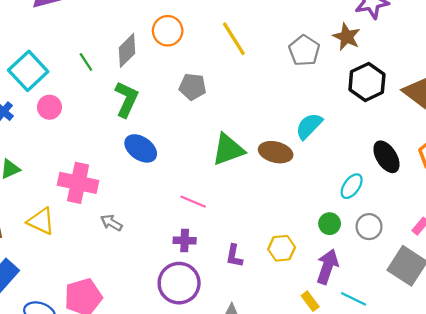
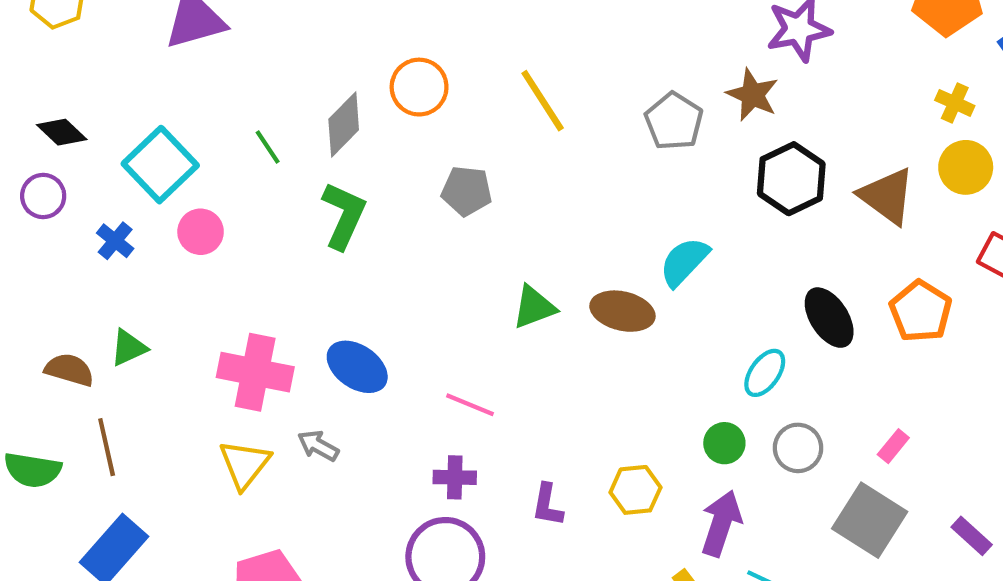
blue ellipse: (141, 148) -> (357, 367), moved
green triangle: (228, 150) -> (534, 307), size x0.7
yellow triangle: (41, 221) -> (245, 464), moved, turned 44

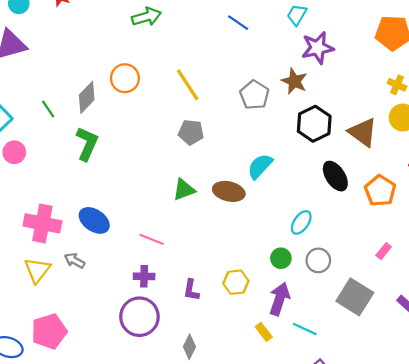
gray pentagon: (467, 191) -> (191, 132), moved
black ellipse: (829, 318) -> (335, 176), moved
pink rectangle: (893, 446) -> (384, 251), moved

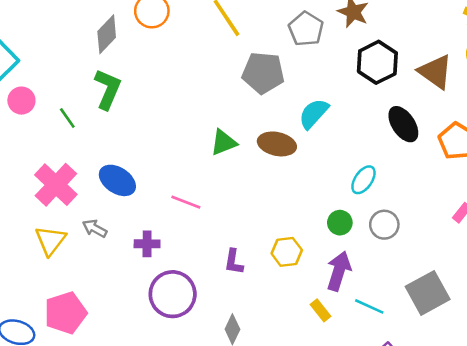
green line: (48, 109) -> (67, 118), moved
gray pentagon: (191, 132) -> (263, 73), moved, size x1.4
pink cross: (42, 223) -> (56, 185), turned 33
purple cross: (144, 276) -> (147, 244), moved
gray square: (355, 297) -> (428, 293), moved, turned 30

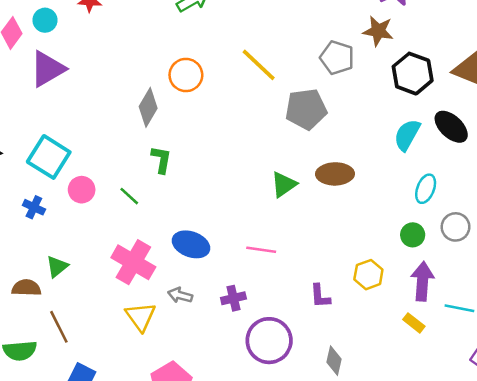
green L-shape: (108, 89) -> (161, 160), size x0.7
cyan semicircle: (314, 114) -> (407, 135), moved

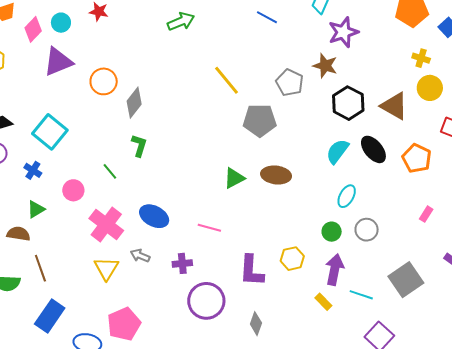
orange circle: (186, 75) -> (104, 81), moved
pink circle: (82, 190) -> (73, 190), moved
green triangle: (57, 267) -> (36, 209), moved
purple L-shape: (320, 296) -> (252, 271), size x1.6

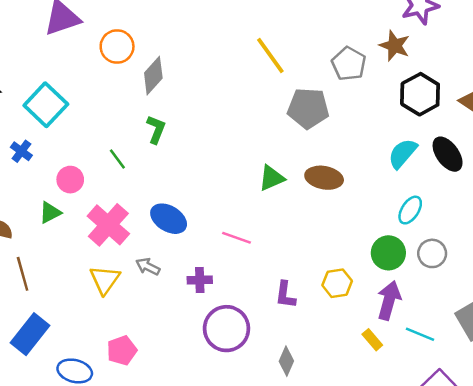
green triangle: (36, 209) -> (50, 212), moved
green circle: (332, 232) -> (388, 253), size x1.4
purple L-shape: (252, 271) -> (285, 295), size x0.7
pink pentagon: (124, 324) -> (122, 350), size x0.7

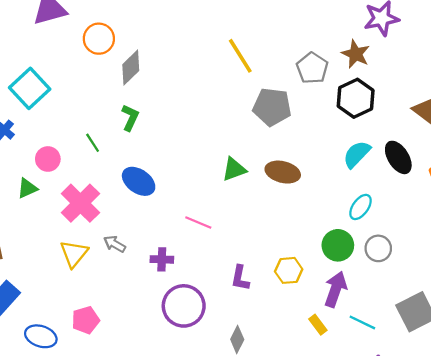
black hexagon: (420, 94) -> (356, 98), moved
blue ellipse: (169, 219) -> (139, 181), moved

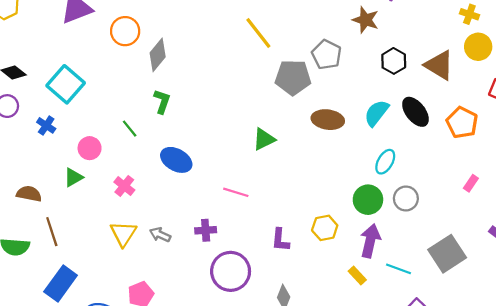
gray pentagon: (312, 68) -> (327, 55), moved
black hexagon: (356, 98) -> (394, 61), moved, size x0.7
brown ellipse: (283, 172) -> (328, 120), moved
pink cross: (80, 203) -> (124, 186), size x0.6
gray arrow: (115, 244) -> (160, 235), moved

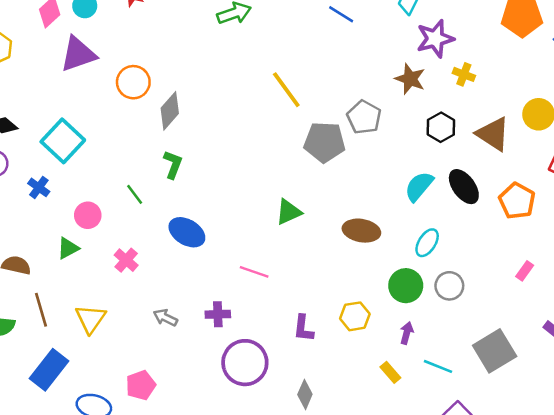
yellow cross: (469, 14) -> (464, 74), moved
brown ellipse: (328, 120) -> (361, 231), moved
yellow triangle: (123, 234) -> (91, 319), moved
purple arrow: (370, 241) -> (407, 333), size x0.6

